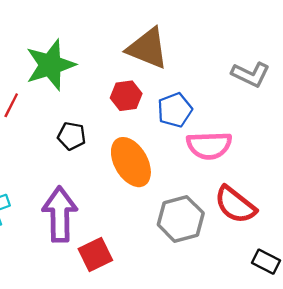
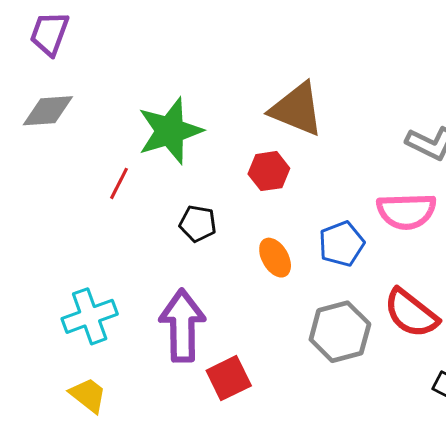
blue pentagon: (175, 110) -> (341, 244), moved
pink semicircle: (209, 145) -> (406, 211), moved
orange ellipse: (131, 162) -> (275, 258), size x0.6

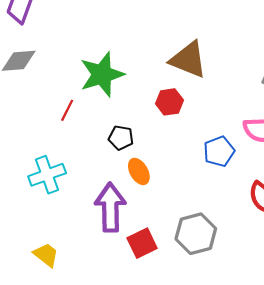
orange ellipse: (275, 258) -> (139, 171), moved
cyan cross: (90, 316) -> (47, 175), moved
gray hexagon: (340, 332) -> (196, 234), moved

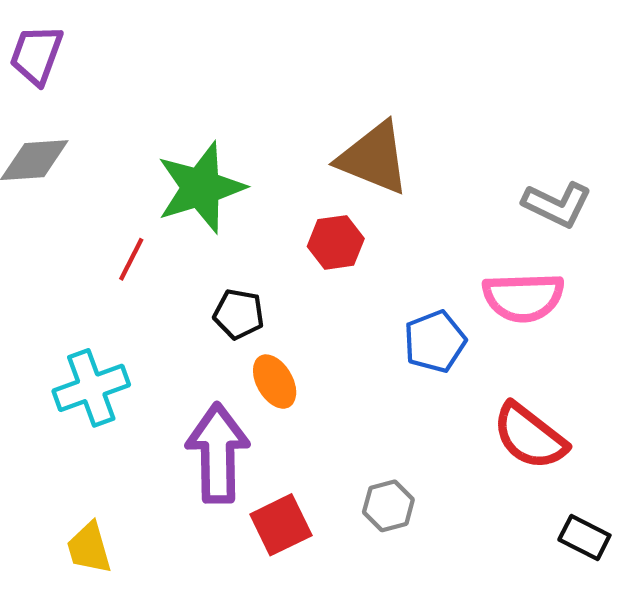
gray hexagon: (196, 234) -> (388, 506), size x0.6
yellow trapezoid: (46, 255) -> (89, 548), turned -144

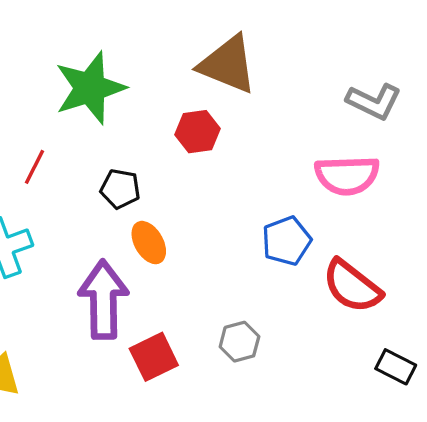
red line: (131, 259) -> (35, 167), moved
blue pentagon: (435, 341) -> (287, 241), moved

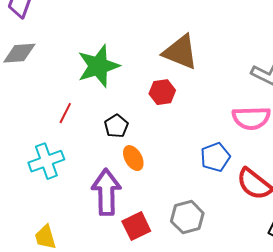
black pentagon: (120, 189) -> (116, 126), turned 30
gray hexagon: (239, 342) -> (187, 217), size x1.4

